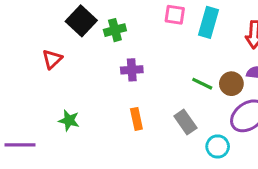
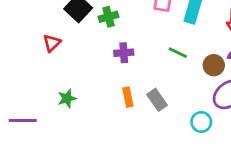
green line: (202, 84) -> (178, 53), moved
green star: (69, 120) -> (67, 98), turned -30
gray rectangle: (185, 122) -> (157, 100), moved

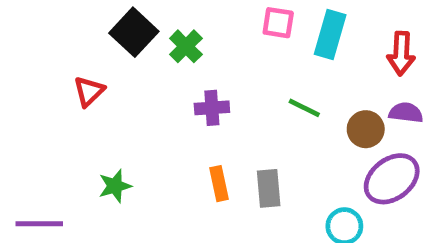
green cross: (109, 17) -> (186, 46), turned -30
gray rectangle: (157, 100) -> (269, 188), turned 30

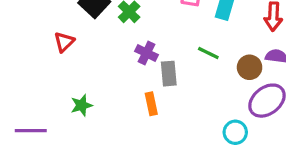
purple cross: (212, 108) -> (147, 53), turned 30
gray rectangle: (269, 188) -> (169, 74), moved

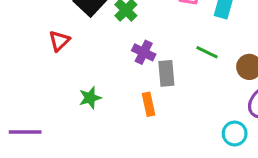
green star: (82, 105) -> (90, 98), moved

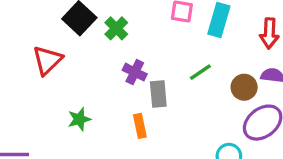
red triangle: (59, 41) -> (47, 60), size x1.4
green line: (207, 52) -> (200, 72), turned -60

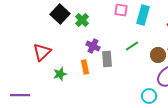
red triangle: (47, 60) -> (42, 52), moved
orange rectangle: (140, 126) -> (85, 67), moved

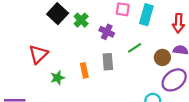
purple cross: (93, 46) -> (107, 32), moved

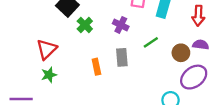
green cross: (81, 20) -> (85, 25), moved
green star: (58, 78) -> (49, 75), moved

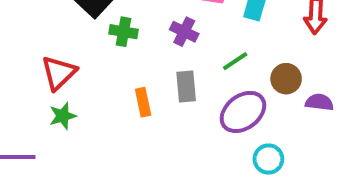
green cross: (85, 25) -> (123, 32), turned -35
purple semicircle: (201, 45) -> (319, 102), moved
purple ellipse: (194, 77) -> (243, 112), moved

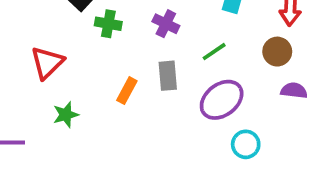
brown circle: (286, 79) -> (277, 52), moved
orange rectangle: (143, 102) -> (127, 91), turned 40
green star: (63, 116) -> (66, 115), moved

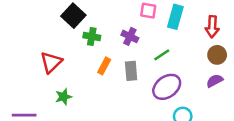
brown circle: (277, 52) -> (217, 55), moved
orange rectangle: (127, 91) -> (104, 66), moved
purple semicircle: (294, 91) -> (215, 81), turned -35

